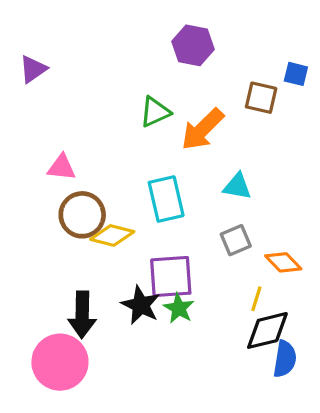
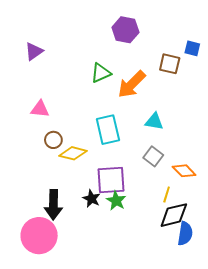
purple triangle: (33, 69) -> (34, 51), moved
brown circle: (82, 215) -> (53, 140), size x0.6
gray square: (236, 240) -> (153, 156), turned -30
black star: (141, 305) -> (91, 199), size x0.7

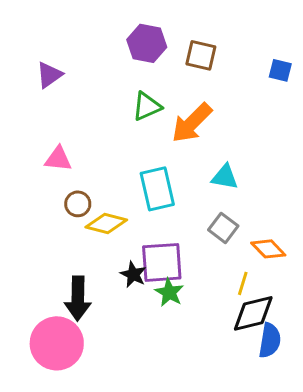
purple hexagon: (125, 30) -> (147, 43), moved
brown square: (170, 64) -> (201, 55), moved
black star: (91, 199) -> (133, 274), moved

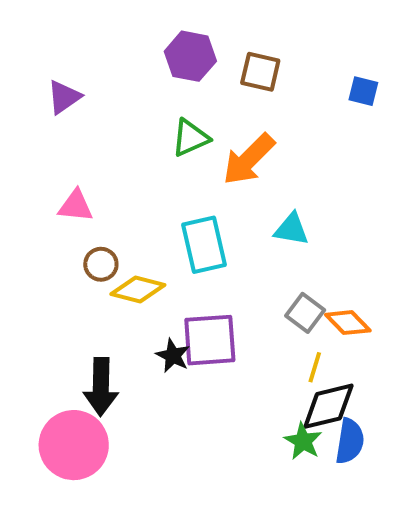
gray square: (223, 228) -> (305, 313), moved
green star: (169, 292) -> (303, 441), moved

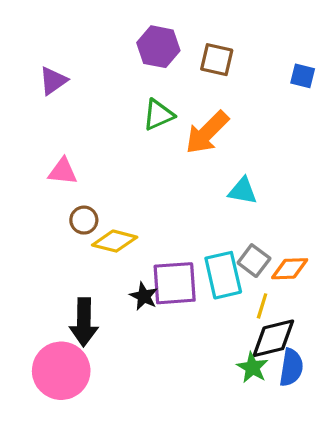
cyan rectangle: (204, 245) -> (223, 275), moved
orange diamond: (348, 323) -> (290, 269), turned -48

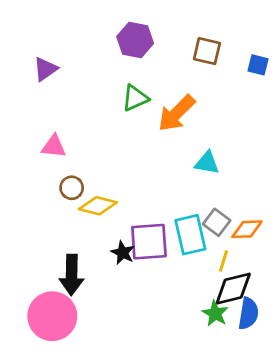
brown square: (217, 60) -> (207, 51), moved

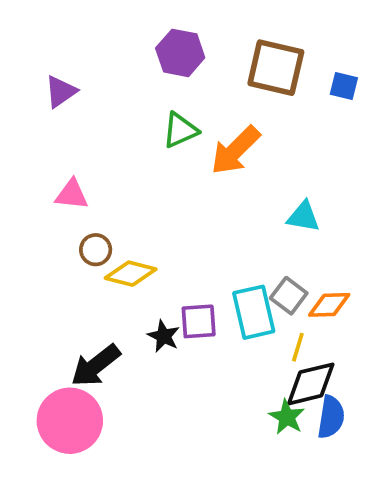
brown square: (207, 51) -> (276, 68), size x1.5
cyan triangle: (207, 163) -> (303, 217), moved
purple square: (149, 242) -> (199, 321), size x0.7
black arrow: (72, 275) -> (96, 366), turned 51

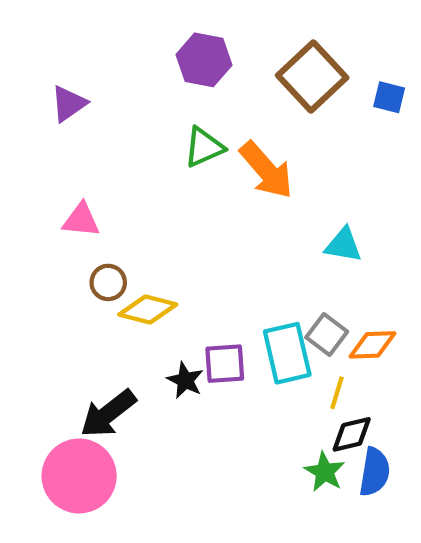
brown square: (276, 68) -> (312, 76), turned 34
orange arrow: (235, 150) -> (266, 170), turned -86
black diamond: (311, 384) -> (352, 434), size x0.7

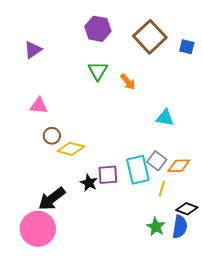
green triangle: (204, 147) -> (98, 71), turned -35
orange arrow: (266, 170) -> (128, 82), size x0.6
black diamond: (352, 434) -> (187, 209), moved, turned 35

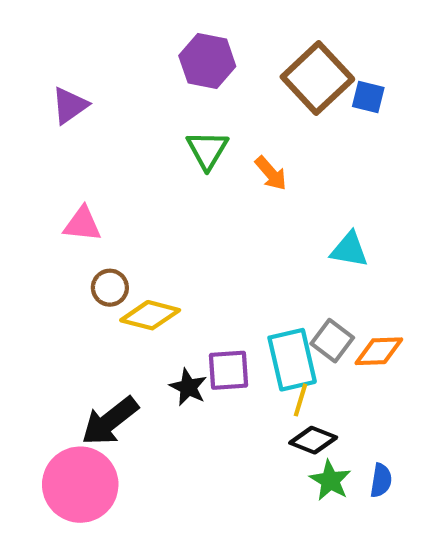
blue square: (187, 47) -> (368, 97), moved
yellow line: (162, 189) -> (300, 400), moved
black diamond: (187, 209) -> (313, 440), moved
blue semicircle: (180, 227) -> (381, 480), size x0.7

